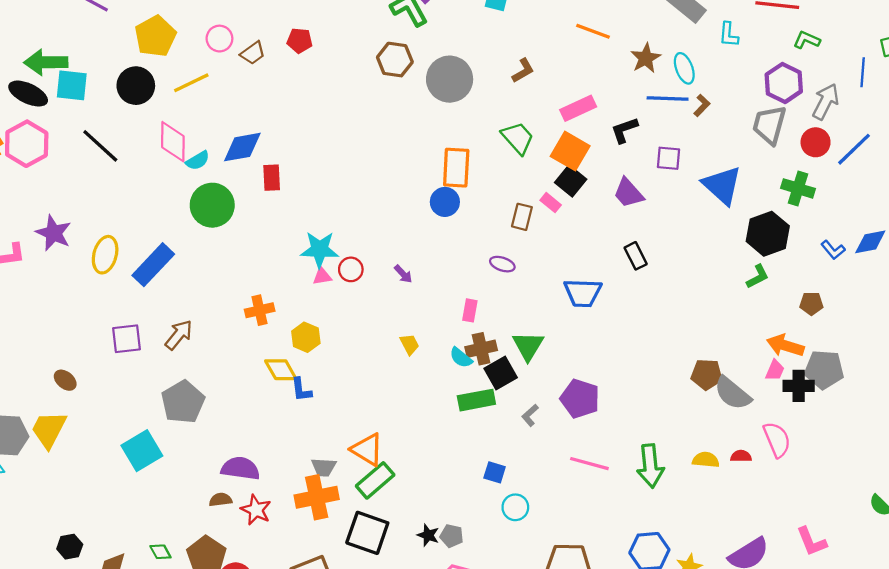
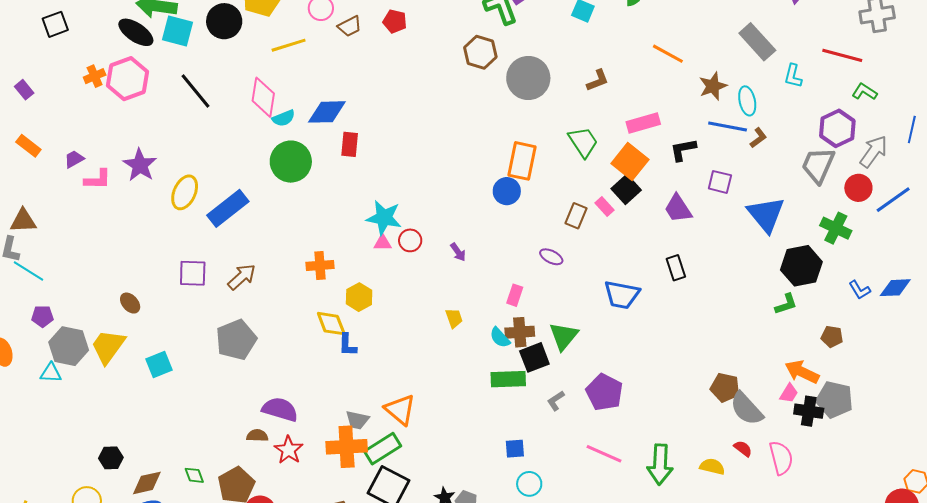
black circle: (136, 86) -> (224, 21), moved
cyan square: (142, 451) -> (159, 365), moved, size x0.7
red semicircle: (741, 456) -> (743, 449), moved, turned 30
blue square: (495, 472) -> (515, 449), turned -30
green rectangle: (375, 480) -> (383, 449), moved

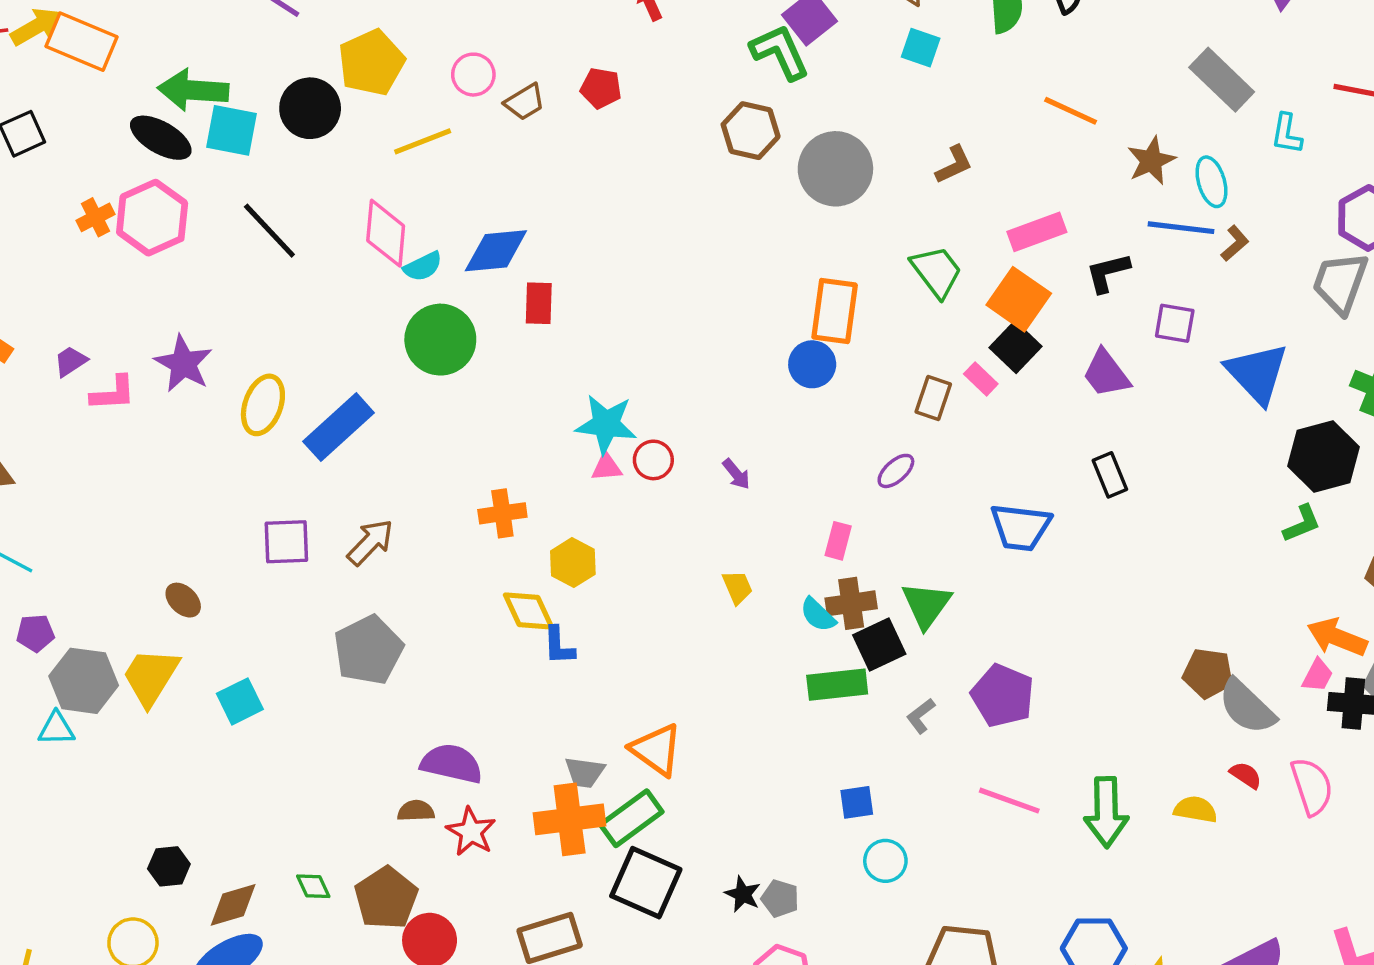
purple ellipse: (551, 257) -> (896, 471), turned -65

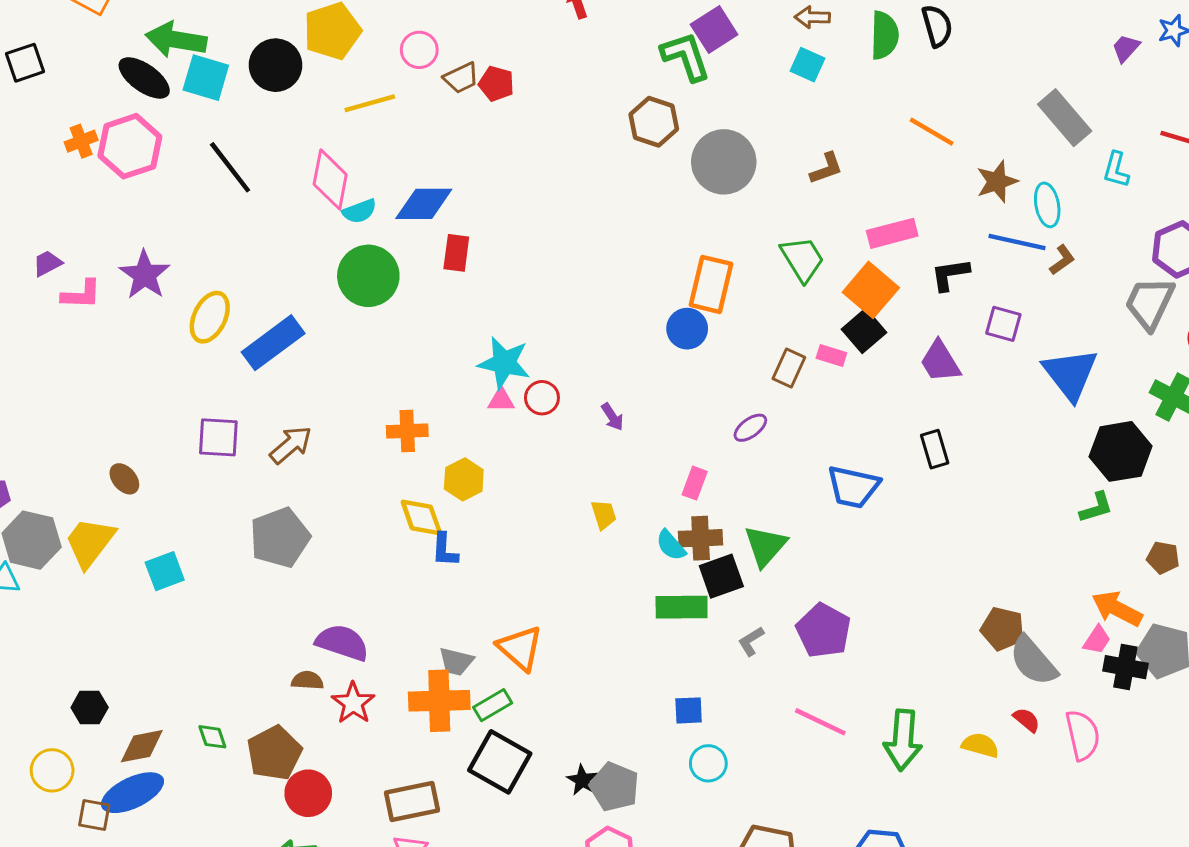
red pentagon: (601, 88) -> (496, 84), moved
pink rectangle: (981, 379) -> (831, 355), turned -32
green rectangle: (631, 818) -> (493, 705), size x0.7
gray pentagon: (780, 898) -> (614, 787), size x1.5

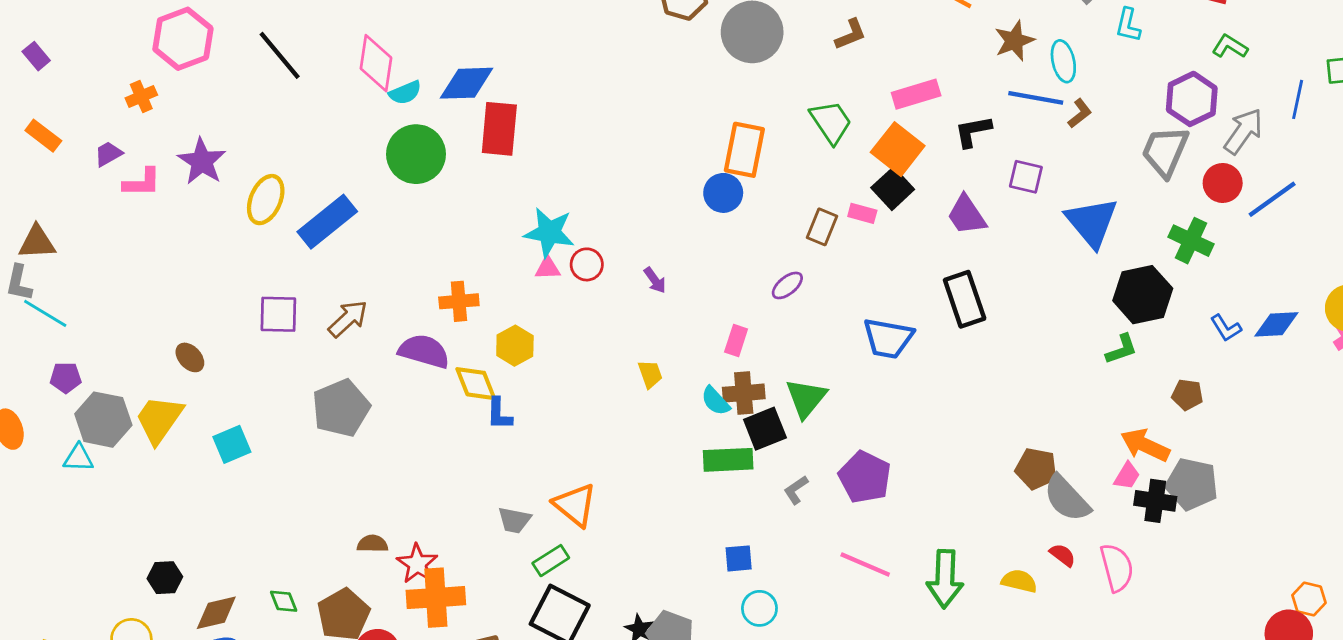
orange cross: (81, 141) -> (141, 96), moved
red rectangle: (456, 253) -> (499, 129), size x1.5
black rectangle: (935, 449) -> (965, 299), size x1.5
purple semicircle: (342, 643) -> (424, 351), moved
orange cross: (439, 701) -> (436, 598), moved

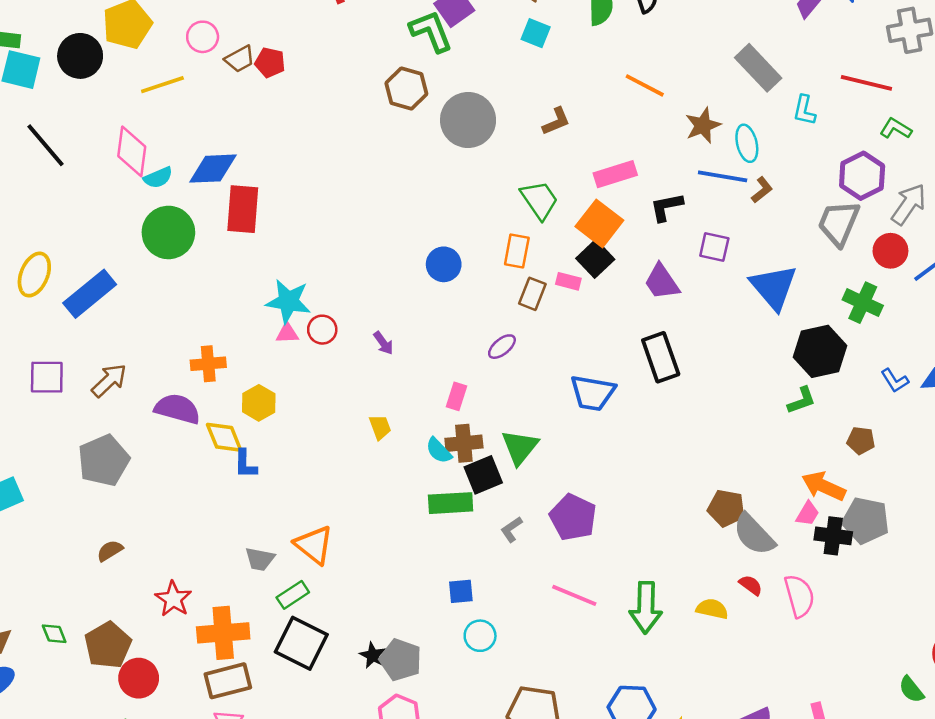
orange rectangle: (744, 150) -> (517, 251), moved, size x0.7
brown semicircle: (373, 544) -> (110, 551), moved, turned -32
orange cross: (436, 598) -> (223, 633), moved

